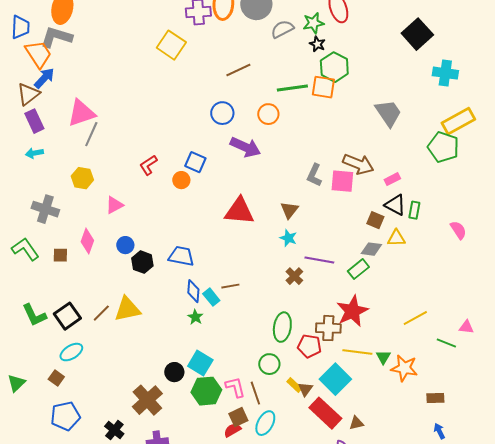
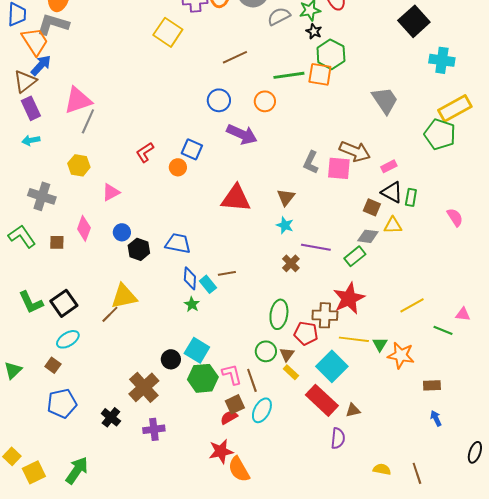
brown line: (101, 313) -> (110, 314), moved
brown triangle: (305, 389) -> (287, 354), moved

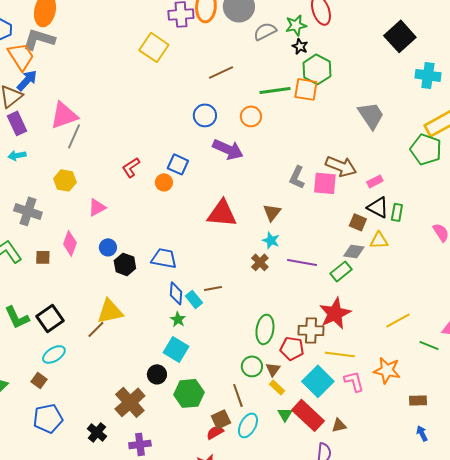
brown cross: (291, 263) -> (260, 262), moved
green triangle: (380, 344) -> (285, 414), moved
cyan square: (197, 350) -> (176, 349), moved
pink L-shape: (232, 374) -> (354, 381), moved

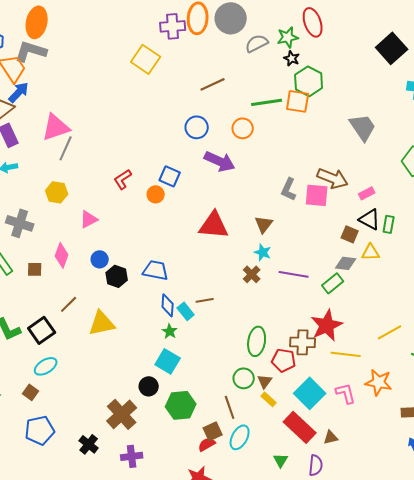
brown line: (96, 329) -> (69, 304), moved
yellow line: (340, 354) -> (346, 354), moved
green triangle: (285, 414) -> (281, 460), moved

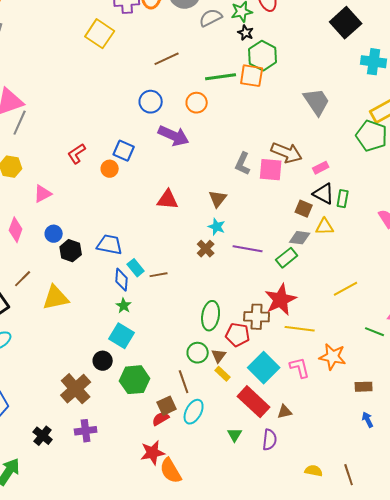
red triangle: (214, 225) -> (168, 200), size x0.7
cyan rectangle: (186, 311) -> (136, 268), moved
yellow line: (390, 332) -> (346, 289), moved
black cross: (89, 444) -> (43, 436), moved

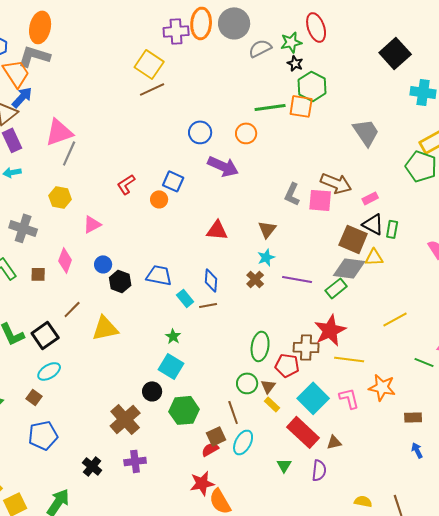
brown line: (167, 59) -> (152, 89), moved
brown square: (304, 209) -> (353, 239), size x1.6
cyan star: (217, 227) -> (266, 257), turned 30
gray diamond: (300, 238) -> (349, 268), size x1.5
blue diamond: (122, 280) -> (211, 280), moved

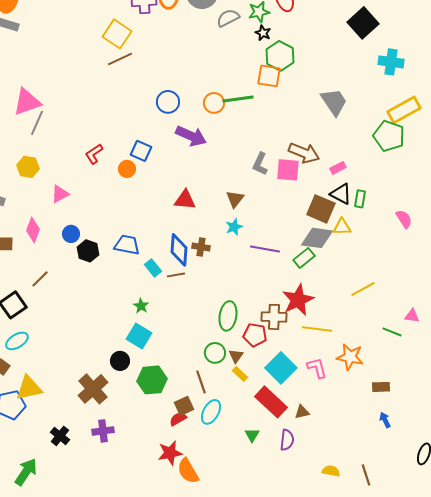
green line: (270, 107) -> (238, 99), moved
brown cross: (255, 279) -> (201, 247), moved, turned -36
blue diamond: (211, 280) -> (179, 250), size x1.4
yellow triangle: (105, 328) -> (29, 388), moved

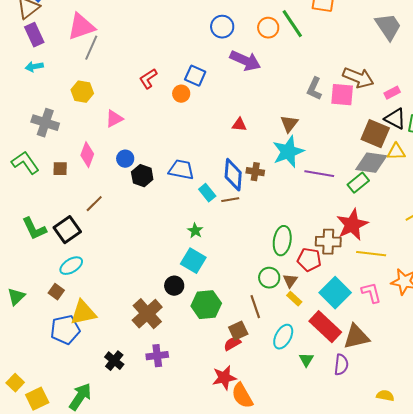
green line: (238, 99) -> (292, 24), turned 64
red triangle: (185, 200) -> (239, 125), size x0.7
cyan star: (234, 227) -> (288, 152), size x1.8
cyan ellipse: (211, 412) -> (283, 337), moved
brown triangle: (302, 412) -> (356, 337), size x1.8

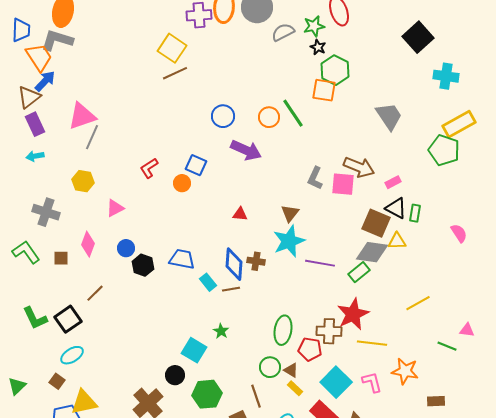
green star: (195, 231) -> (221, 331), moved
brown triangle: (290, 281) -> (291, 370), turned -35

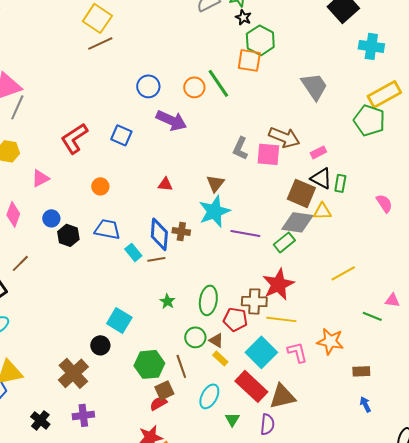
red L-shape: (149, 168) -> (74, 138), size x1.5
orange circle: (182, 183) -> (100, 186), moved
green star: (221, 331) -> (167, 301), moved
yellow line: (372, 343) -> (281, 319), moved
green hexagon: (207, 394) -> (149, 364), moved

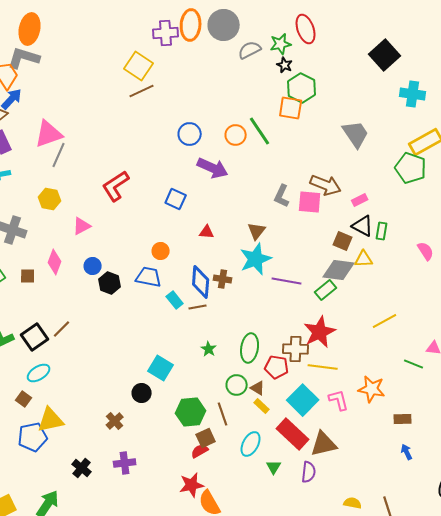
blue square: (121, 135) -> (176, 199), moved
orange circle: (100, 186) -> (161, 251), moved
brown square: (301, 193) -> (343, 241), size x0.7
brown line: (20, 263) -> (62, 329), moved
brown cross: (73, 373) -> (115, 421), size x0.6

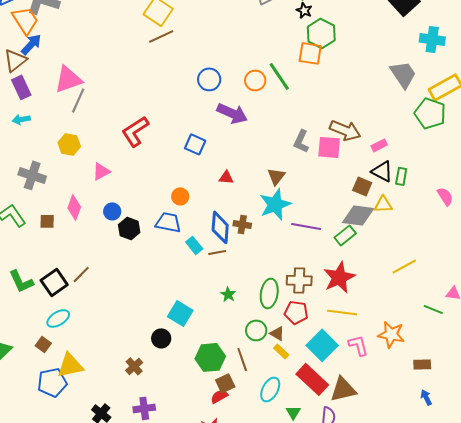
gray trapezoid: (356, 134) -> (403, 74), moved
brown cross: (296, 349) -> (299, 280), moved

